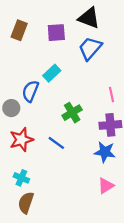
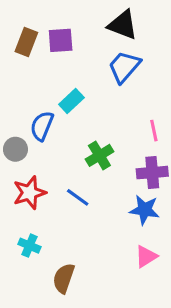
purple square: (56, 33) -> (61, 40), moved
brown semicircle: (26, 203) -> (64, 278), moved

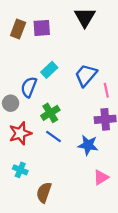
black triangle: (123, 25) -> (85, 17), turned 40
blue trapezoid: (124, 67) -> (86, 75), moved
green cross: (99, 155) -> (50, 113), moved
blue star: (144, 210) -> (88, 145), moved

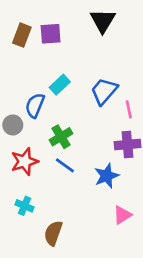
blue star: (88, 145) -> (107, 176), turned -30

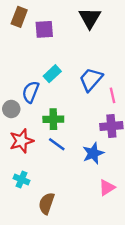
brown rectangle: (22, 35) -> (19, 17), moved
green cross: (61, 137) -> (53, 119), turned 30

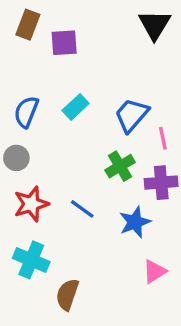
black triangle: (90, 18) -> (155, 25), moved
blue semicircle: (31, 92) -> (26, 112), moved
green cross: (53, 119) -> (120, 166), moved, turned -30
cyan cross: (21, 180) -> (31, 260), size x1.5

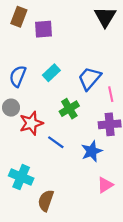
green cross: (120, 166) -> (69, 109), moved
red star: (31, 204) -> (31, 123), moved

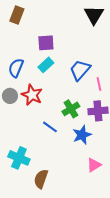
purple square: (44, 29) -> (46, 43), moved
green cross: (69, 109) -> (71, 109), moved
red star: (31, 123) -> (32, 95), moved, turned -30

